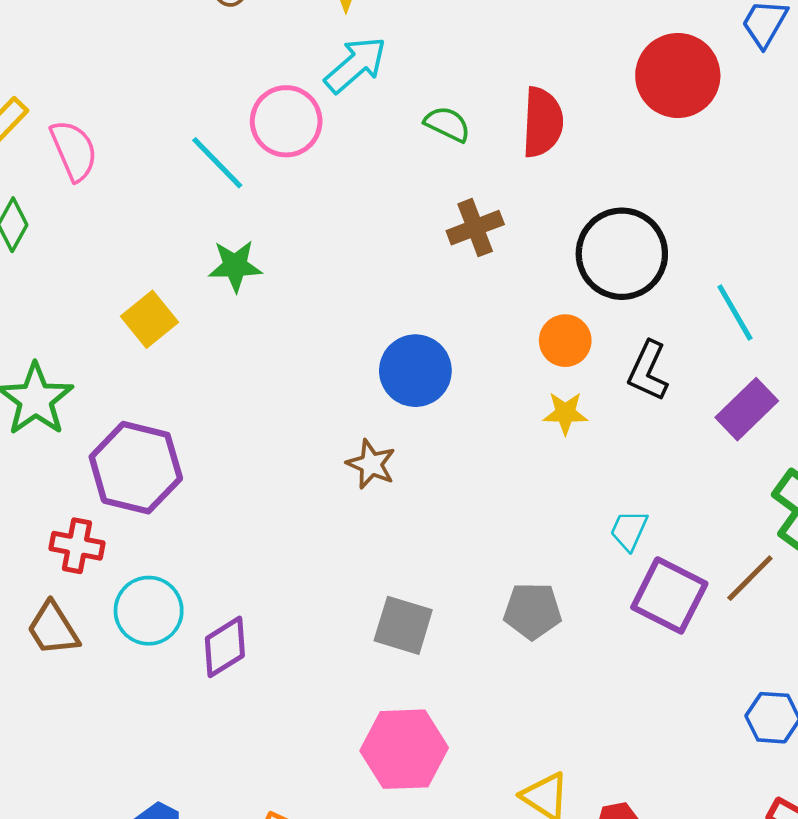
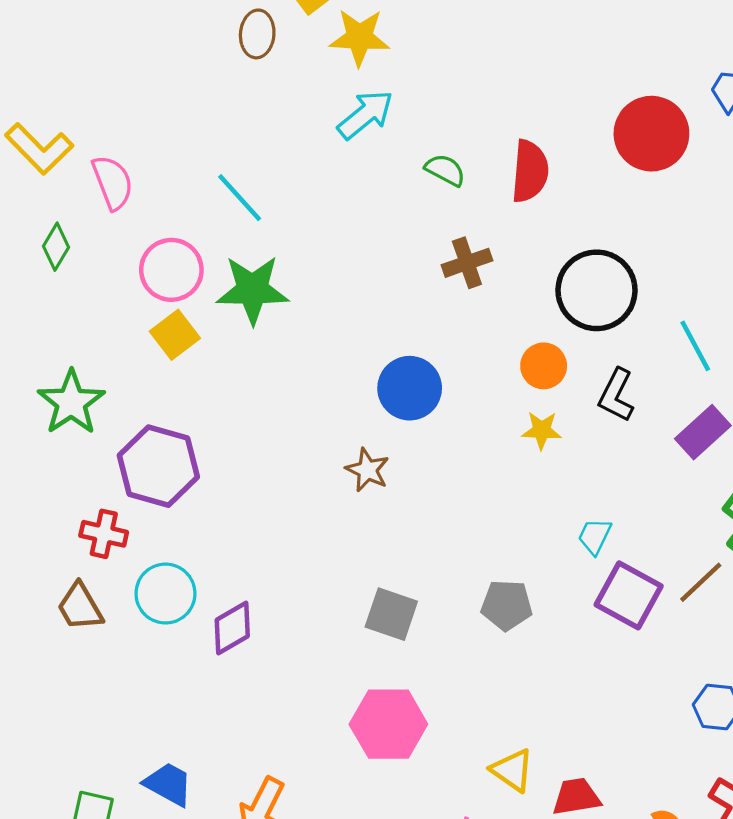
pink circle: (286, 121) -> (171, 270), moved
green star: (235, 266) -> (252, 290), size x1.5

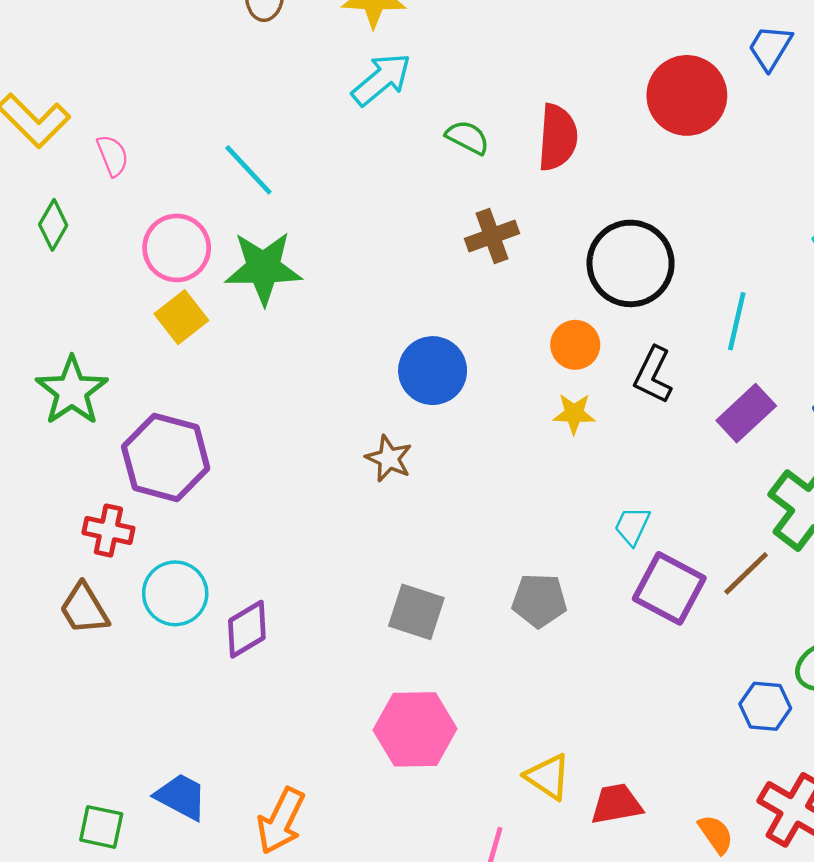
pink semicircle: (113, 182) -> (113, 156), size x0.7
cyan line: (695, 346) -> (737, 321), turned 42

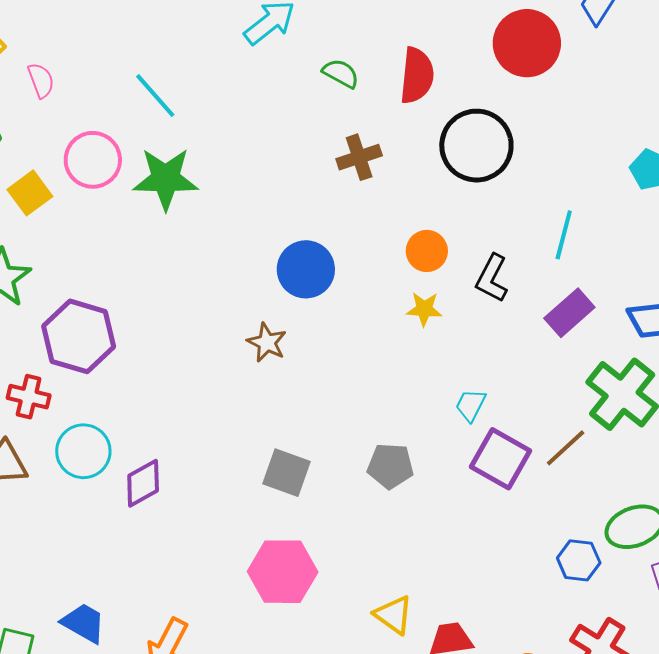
black circle: (631, 263) -> (476, 146), moved
yellow square: (181, 317) -> (30, 193), moved

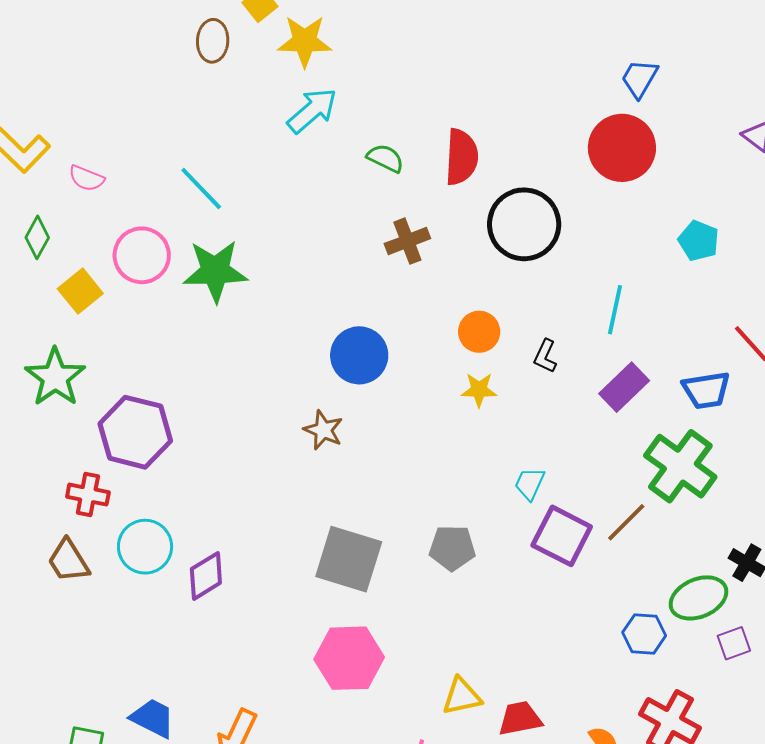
red circle: (527, 43) -> (622, 148), moved
pink semicircle: (41, 80) -> (86, 178), turned 135
black L-shape: (492, 278) -> (545, 356), size x0.7
gray square: (286, 473) -> (349, 559), size x1.4
yellow triangle: (394, 615) -> (462, 696), turned -45

